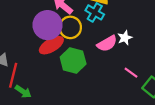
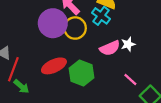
red ellipse: (51, 45) -> (54, 66), moved
green hexagon: (73, 60) -> (81, 73), moved

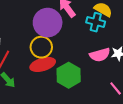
cyan cross: (101, 16) -> (96, 22), turned -30
yellow circle: (75, 28) -> (41, 47), moved

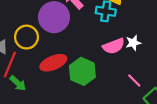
yellow circle: (41, 47) -> (26, 37), moved

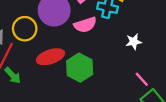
pink semicircle: (114, 46) -> (85, 25), moved
pink line: (134, 81) -> (142, 79), moved

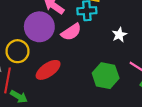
green hexagon: (80, 68) -> (106, 76), moved

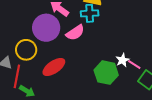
white star: (119, 35) -> (123, 60), moved

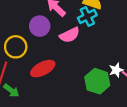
cyan cross: (90, 13) -> (87, 16), turned -30
purple circle: (46, 28) -> (40, 26), size x0.7

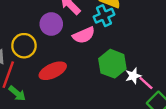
green hexagon: (97, 81) -> (112, 64), moved

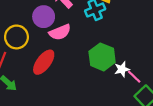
pink semicircle: (84, 35) -> (60, 32), moved
red ellipse: (53, 71) -> (44, 62), turned -30

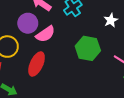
white star: (122, 69) -> (111, 20), moved

